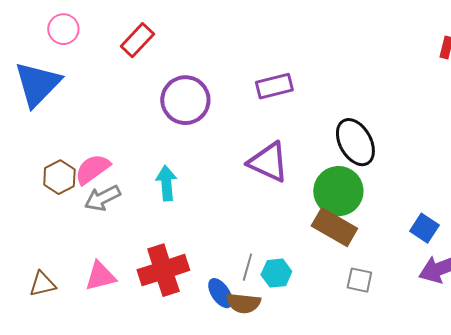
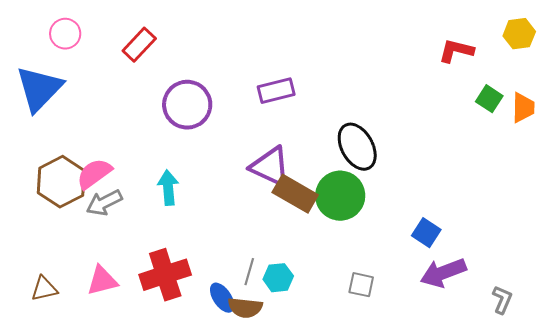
brown hexagon: (59, 177) -> (61, 182), size x1.5
brown rectangle: (334, 227) -> (295, 194), moved

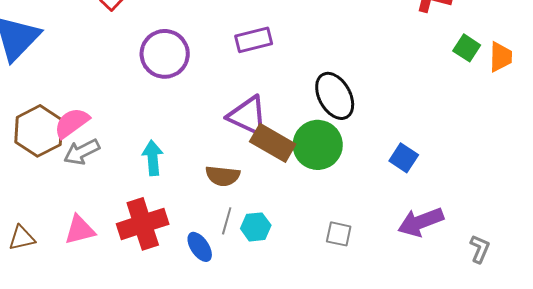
cyan arrow: (168, 188) -> (153, 158), moved
blue square: (426, 233) -> (404, 158), moved
brown semicircle: (245, 308) -> (223, 176), moved

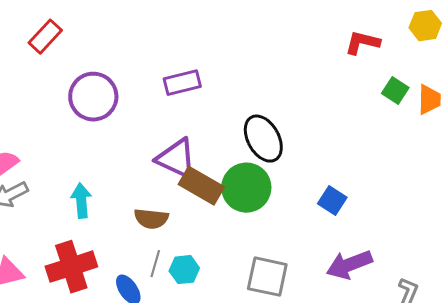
gray square: (339, 234) -> (267, 277), size x1.6

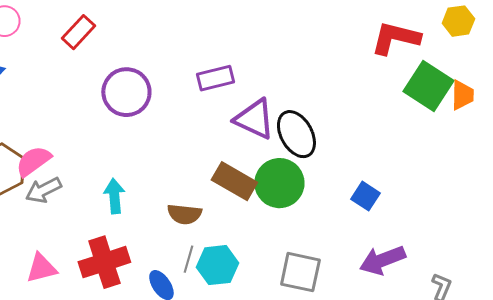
red L-shape: (362, 43) -> (395, 38), size x1.4
green square: (395, 91) -> (428, 86), size x1.8
purple triangle: (176, 159) -> (254, 119), moved
cyan hexagon: (184, 270) -> (217, 265), size x1.4

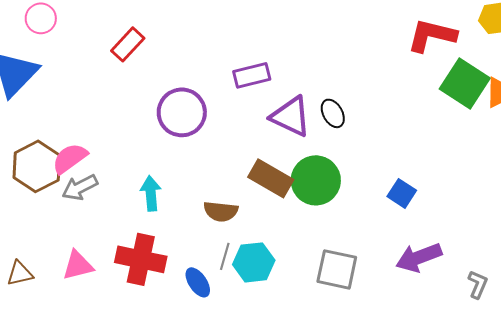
red rectangle: (78, 32) -> (128, 44), moved
purple circle: (126, 92) -> (182, 112), moved
black ellipse: (296, 134) -> (333, 113), moved, size x0.6
red cross: (104, 262) -> (141, 259), turned 30

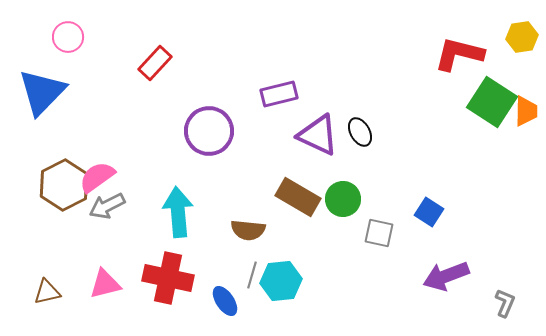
green circle: (316, 180) -> (343, 199), size x0.7
cyan arrow: (151, 193) -> (178, 212), size x1.4
gray square: (337, 269) -> (379, 233), moved, size x0.7

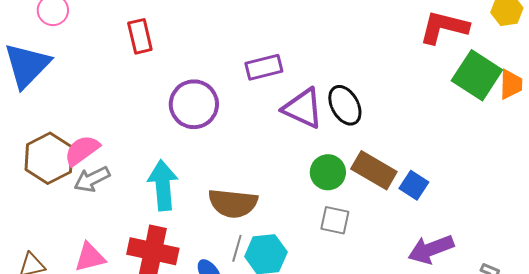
red rectangle: (155, 63) -> (140, 36), turned -56
black ellipse: (360, 132) -> (345, 105), size x1.4
brown rectangle: (298, 197) -> (374, 170), moved
brown semicircle: (248, 230) -> (233, 203), size x1.4
gray square: (379, 233) -> (335, 220), moved

